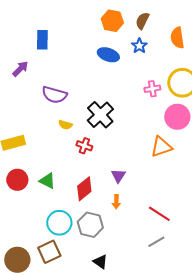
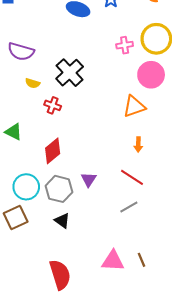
purple triangle: (118, 176) -> (89, 179), moved
green triangle: (47, 181) -> (14, 132), moved
orange arrow: (116, 202) -> (138, 145), moved
black triangle: (100, 262) -> (62, 221), moved

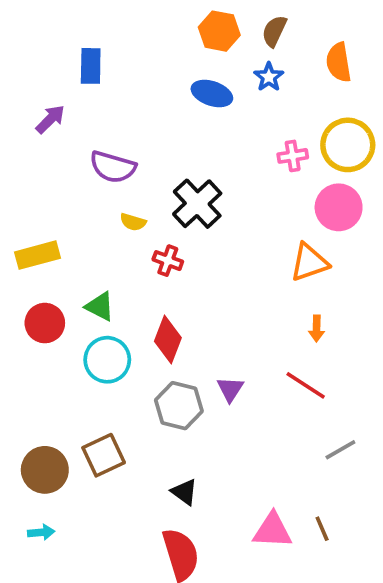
red diamond: (53, 151) -> (168, 340), turned -30
cyan circle: (26, 187) -> (107, 360), moved
gray line: (129, 207) -> (340, 450), moved
black triangle: (62, 221) -> (184, 492), moved

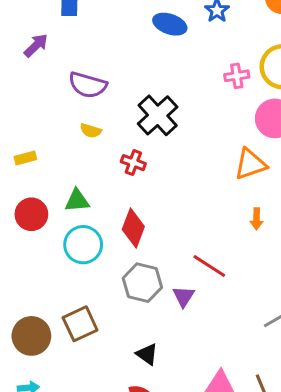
yellow semicircle: (133, 222) -> (91, 131), moved
yellow rectangle: (37, 255) -> (25, 158), size x0.6
green triangle: (100, 306) -> (77, 201), turned -32
red line: (306, 385) -> (209, 266), moved
purple triangle: (230, 389) -> (184, 296), moved

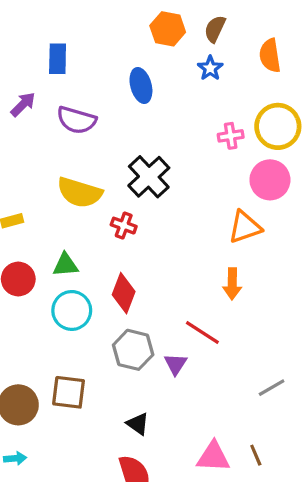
blue ellipse: (170, 24) -> (141, 85), moved, turned 56
purple semicircle: (88, 85) -> (76, 120), moved
yellow semicircle: (91, 131) -> (80, 192), size x2.0
orange arrow: (257, 219) -> (232, 284), moved, size x1.4
brown square: (80, 324) -> (69, 392), turned 32

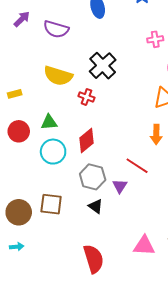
red diamond: (124, 293) -> (86, 140), turned 30
black triangle: (138, 424) -> (96, 206), moved

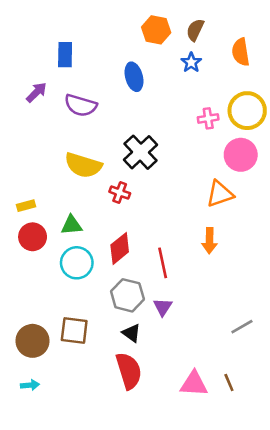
yellow rectangle: (15, 94) -> (26, 206), moved
red line: (137, 166) -> (163, 263), moved, turned 45
red semicircle: (94, 259) -> (129, 371), moved

